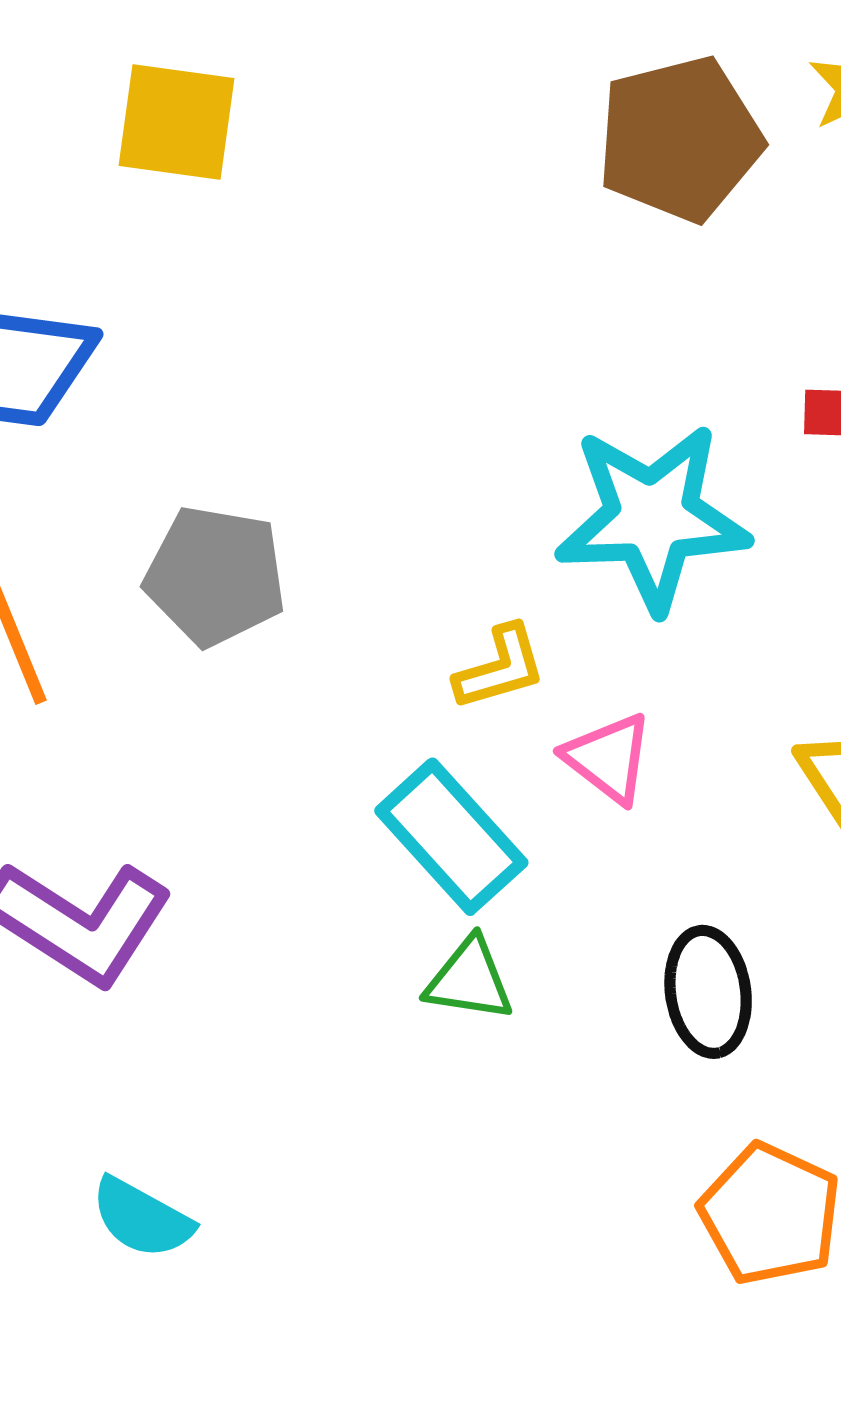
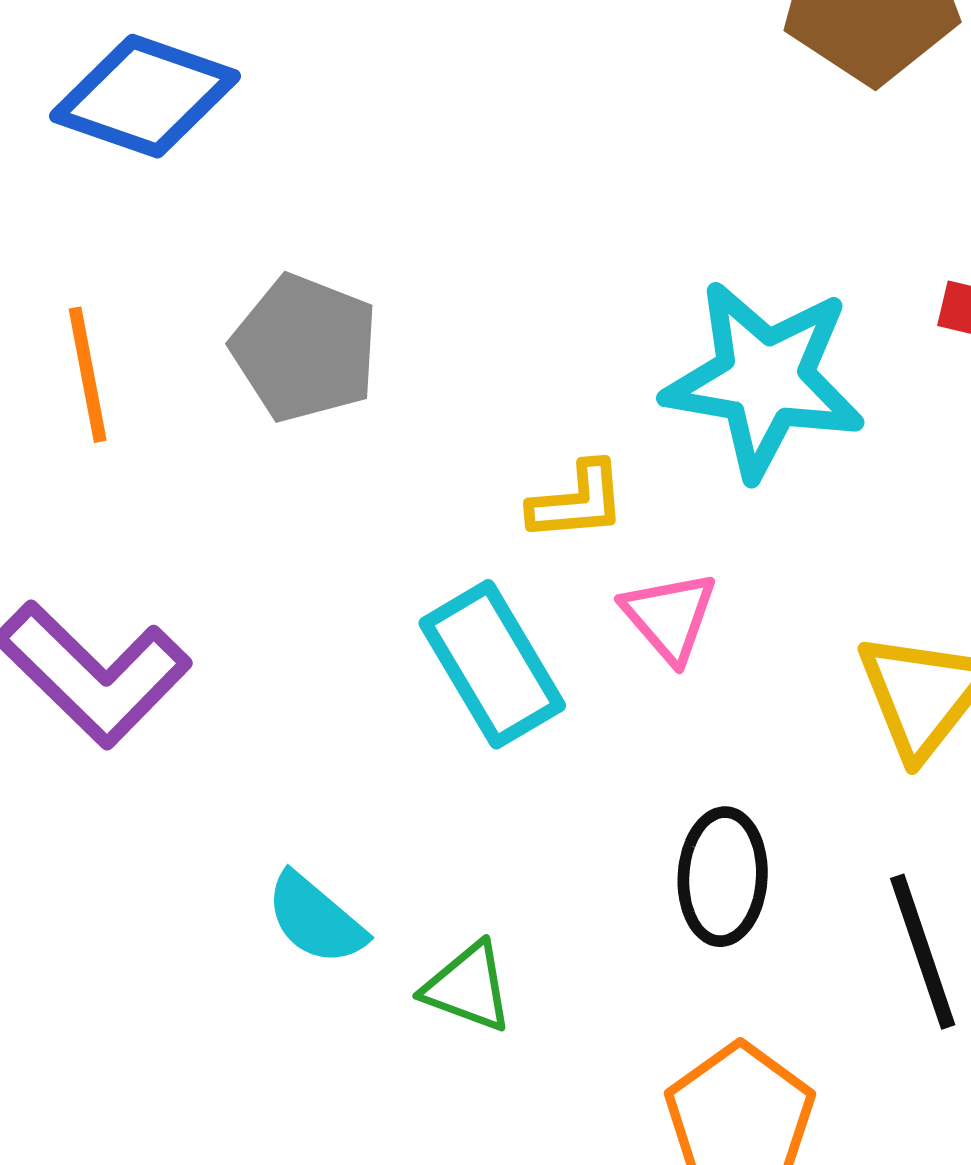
green triangle: (469, 980) -> (468, 987), moved
cyan semicircle: (142, 1218) -> (316, 919), moved

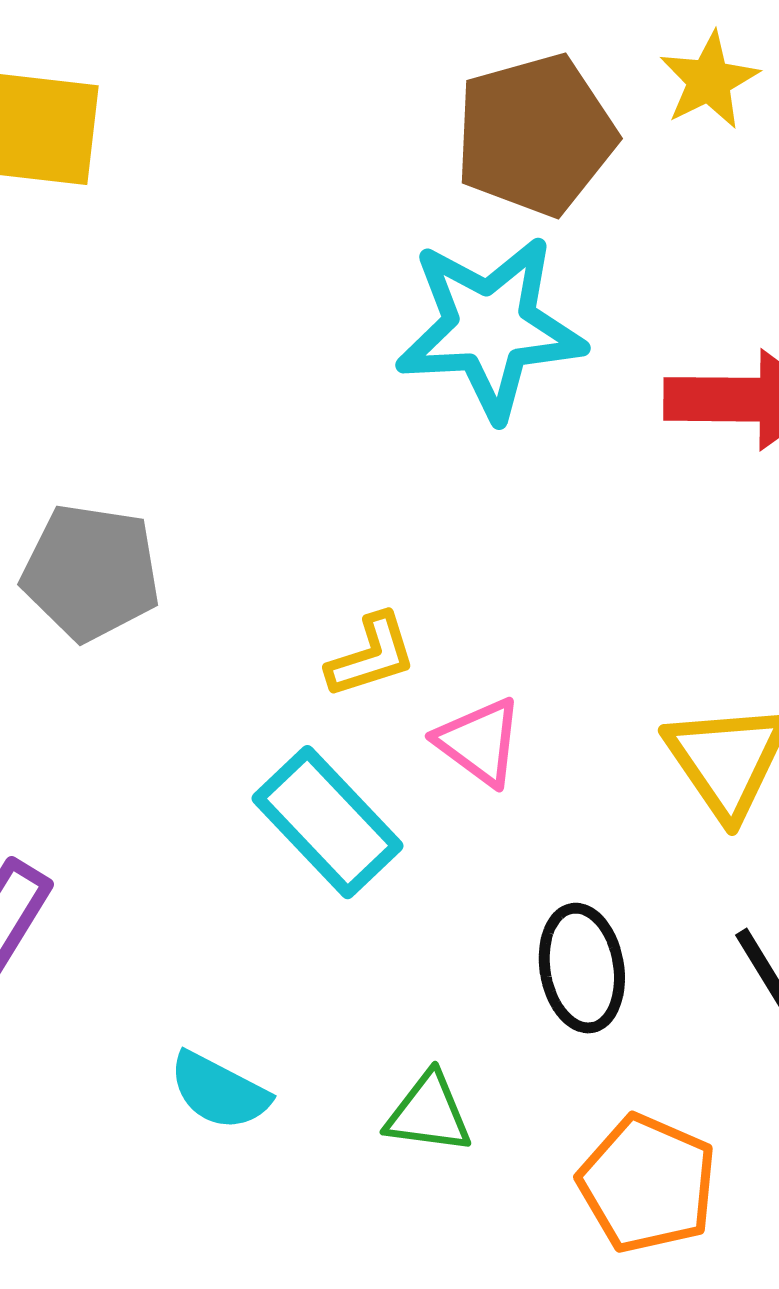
cyan star: (764, 379) -> (490, 328), moved
green triangle: (468, 987) -> (429, 1113), moved

